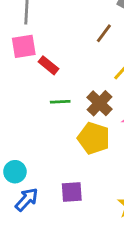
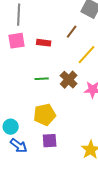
red rectangle: (48, 65) -> (44, 43), moved, turned -32
yellow pentagon: (94, 138) -> (45, 115), moved, turned -30
blue arrow: (27, 199) -> (19, 146), turned 84

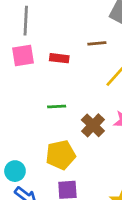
brown line: (72, 32) -> (97, 43), turned 48
brown cross: (69, 80) -> (93, 125), moved

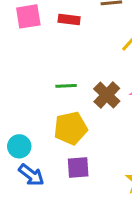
green line: (57, 107) -> (66, 86), moved

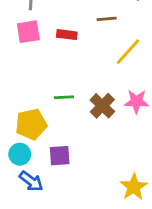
yellow pentagon: (71, 128) -> (31, 124), moved
purple square: (78, 167) -> (60, 156), moved

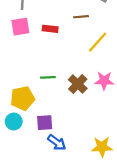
blue arrow: (31, 181) -> (57, 142), moved
yellow star: (134, 187) -> (102, 147), turned 30

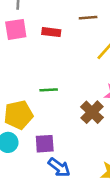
brown cross: (78, 84) -> (92, 112), moved

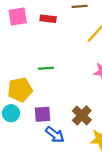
brown cross: (92, 112) -> (82, 115), moved

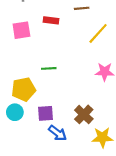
pink square: (18, 16) -> (21, 30), moved

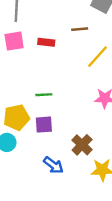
pink square: (21, 30) -> (14, 41), moved
purple square: (46, 113) -> (44, 125), moved

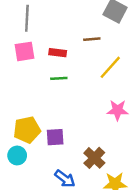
green line: (44, 95) -> (59, 78), moved

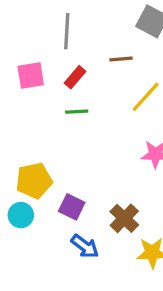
gray line: (27, 18) -> (67, 31), moved
red rectangle: (58, 53) -> (75, 77), turned -56
purple square: (55, 137) -> (72, 207), moved, turned 30

